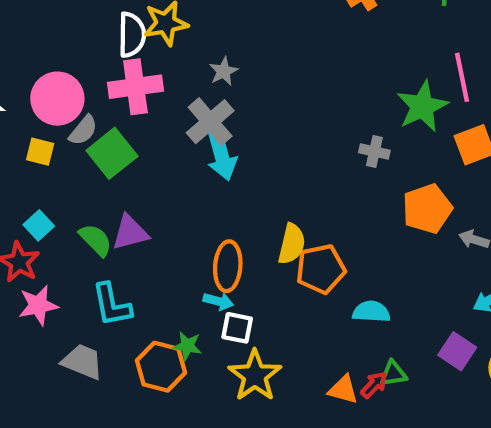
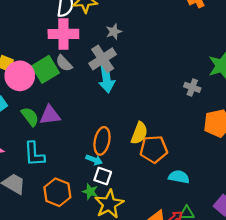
pink circle: (57, 99) -> (20, 76), moved
gray semicircle: (83, 130) -> (64, 63), moved, turned 90
green star: (187, 346) -> (90, 192), moved

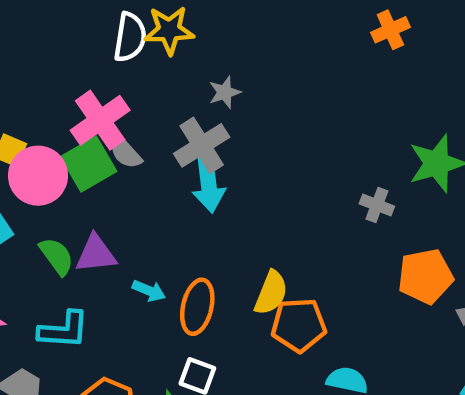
pink cross: (63, 34) -> (100, 120), moved, turned -36
cyan L-shape: (34, 154) -> (64, 330), turned -84
cyan arrow: (94, 160) -> (149, 291), moved

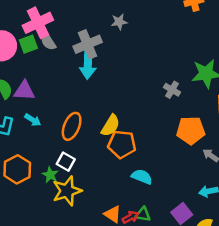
gray star: (225, 92) -> (119, 22), moved
green square: (89, 164) -> (28, 44), size x0.7
cyan arrow: (149, 291) -> (33, 120), moved

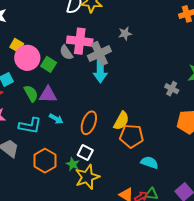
pink cross: (38, 23) -> (80, 41), moved, turned 35
green square: (28, 44) -> (49, 64), moved, turned -35

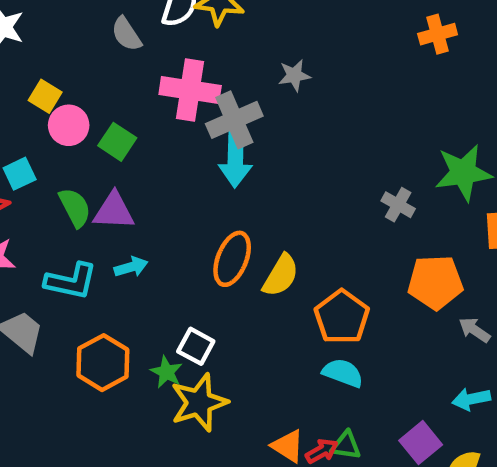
gray semicircle: (66, 53) -> (126, 34), moved
pink circle: (27, 58) -> (69, 125), size x0.7
cyan arrow: (56, 119) -> (131, 267), turned -48
orange ellipse: (89, 123) -> (232, 259), moved
orange pentagon: (132, 136) -> (342, 317), moved, turned 30

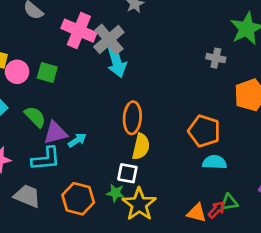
pink cross: (190, 90) -> (79, 31), turned 32
purple triangle: (114, 211) -> (55, 133), moved
yellow semicircle: (281, 275) -> (141, 146), moved

